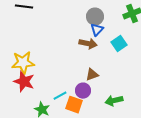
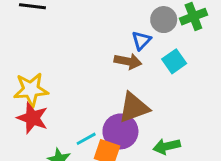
gray circle: (95, 17) -> (164, 20), moved
brown triangle: (92, 75) -> (134, 108), size x1.6
purple circle: (83, 91) -> (120, 131), size x1.5

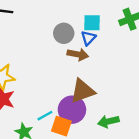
gray circle: (164, 20) -> (64, 33), moved
cyan square: (174, 61) -> (92, 23), moved, turned 36

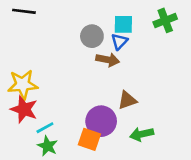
brown triangle: (83, 91) -> (127, 100), moved, size x0.7
cyan line: (45, 116) -> (45, 128), moved

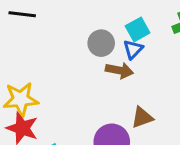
cyan square: (123, 24) -> (138, 29), turned -30

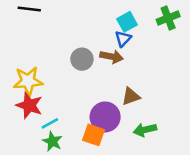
gray circle: (101, 43) -> (82, 59), moved

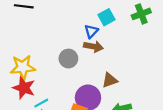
blue triangle: (123, 39) -> (91, 31), moved
gray circle: (82, 59) -> (68, 59), moved

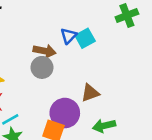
cyan square: (106, 17) -> (85, 38), moved
brown arrow: (93, 47) -> (45, 51), moved

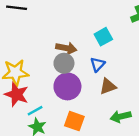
blue triangle: (69, 36) -> (98, 64), moved
purple circle: (65, 113) -> (67, 86), moved

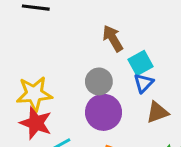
cyan square: (103, 37) -> (140, 63), moved
brown arrow: (66, 48) -> (113, 38), moved, turned -132

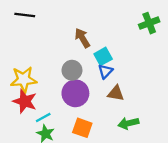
brown triangle: (157, 112) -> (116, 93), turned 30

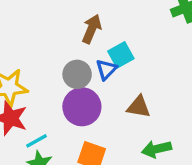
brown arrow: (82, 38) -> (92, 29), turned 54
blue triangle: (105, 71) -> (106, 69), moved

